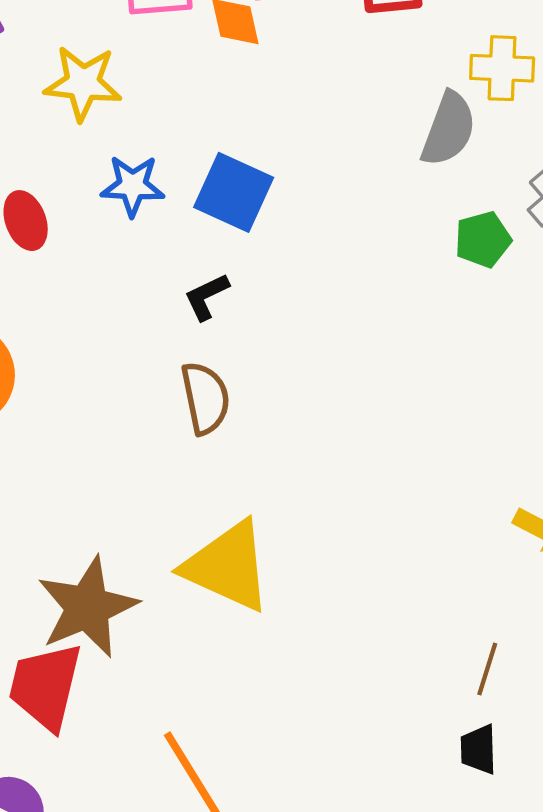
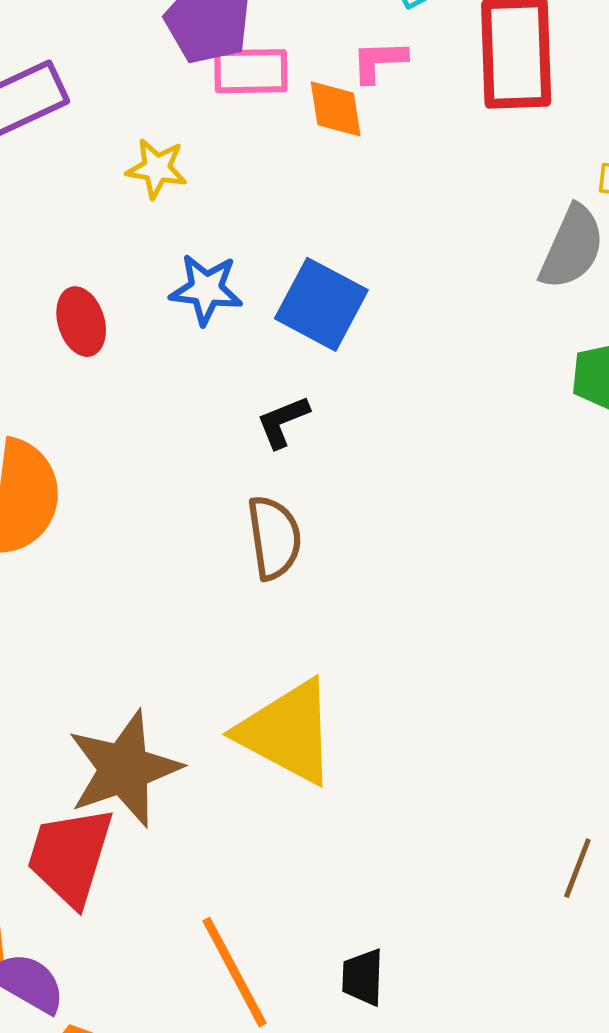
yellow star: (83, 83) -> (157, 168), size x0.7
black trapezoid: (479, 749) -> (363, 977), moved

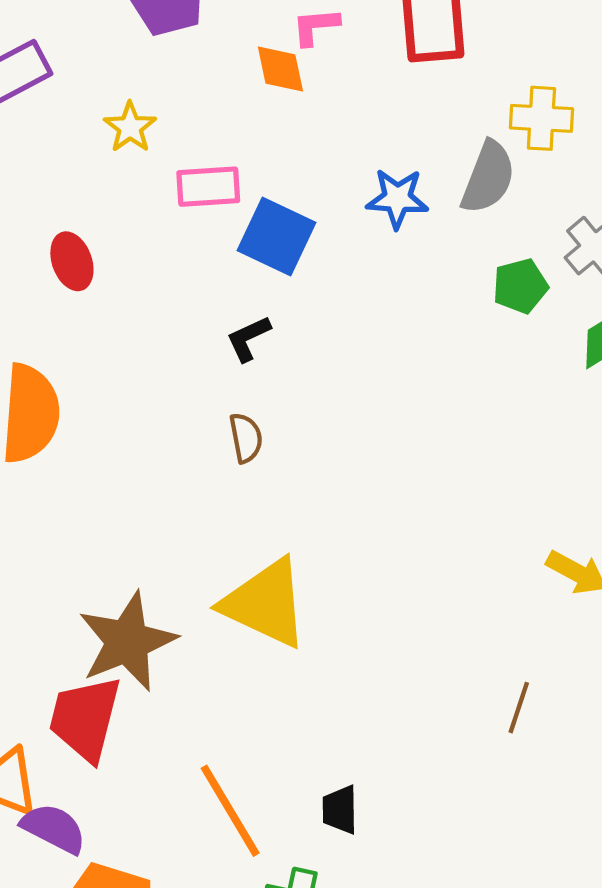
pink rectangle: (251, 71) -> (208, 187), moved
yellow star: (157, 168) -> (130, 127), turned 30
blue star: (206, 289) -> (397, 198), moved
brown semicircle: (274, 538) -> (246, 438), size x0.7

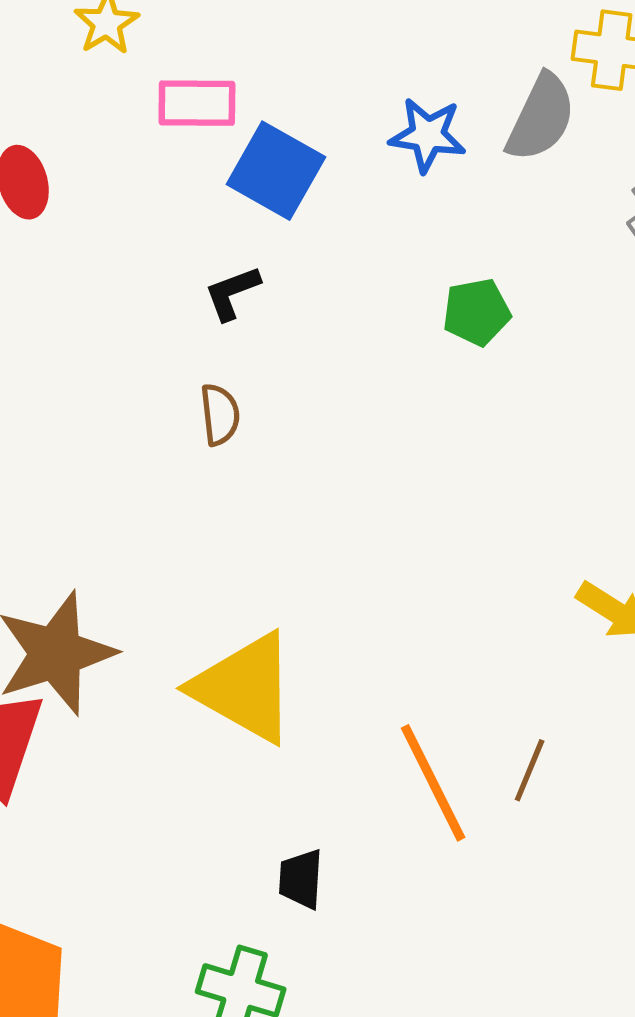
green pentagon: (520, 286) -> (477, 312), moved
yellow triangle: (265, 603) -> (244, 688), moved
orange line: (230, 811) -> (433, 783), moved

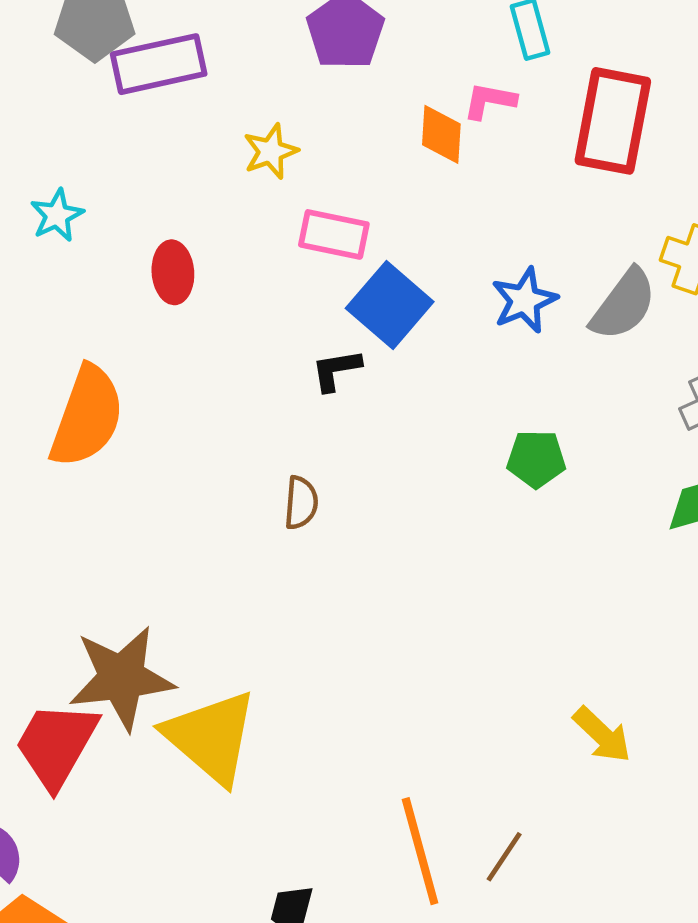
blue star: (428, 135) -> (524, 300), turned 30
black L-shape: (232, 293) -> (336, 370), moved
yellow triangle: (244, 688) -> (211, 737), moved

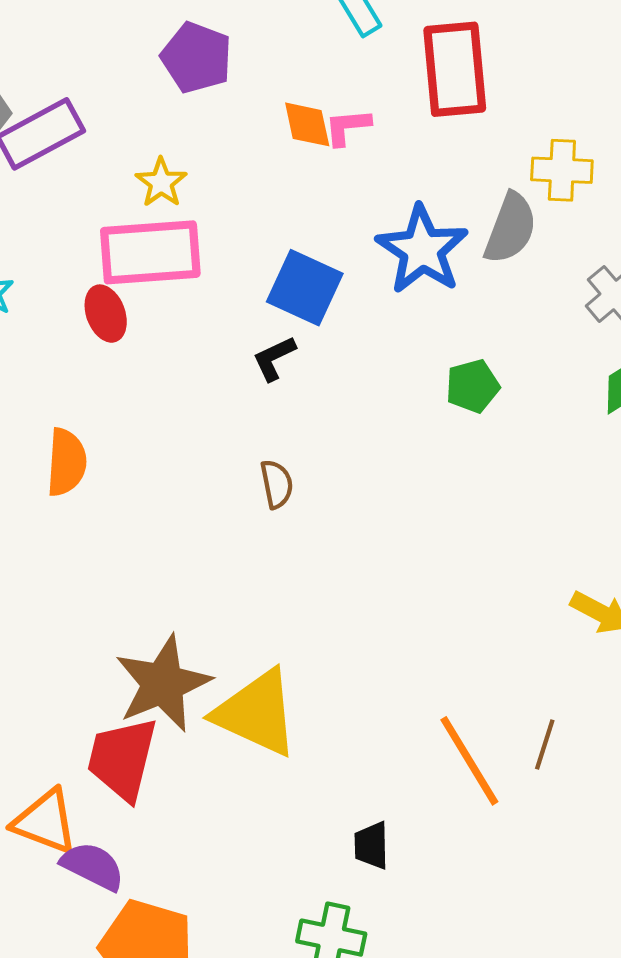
pink L-shape: (489, 101) -> (348, 127), moved
pink rectangle: (334, 234) -> (150, 252), moved, size x1.6
blue star: (524, 300) -> (422, 250), size x1.5
orange semicircle: (87, 417) -> (66, 462), size x0.7

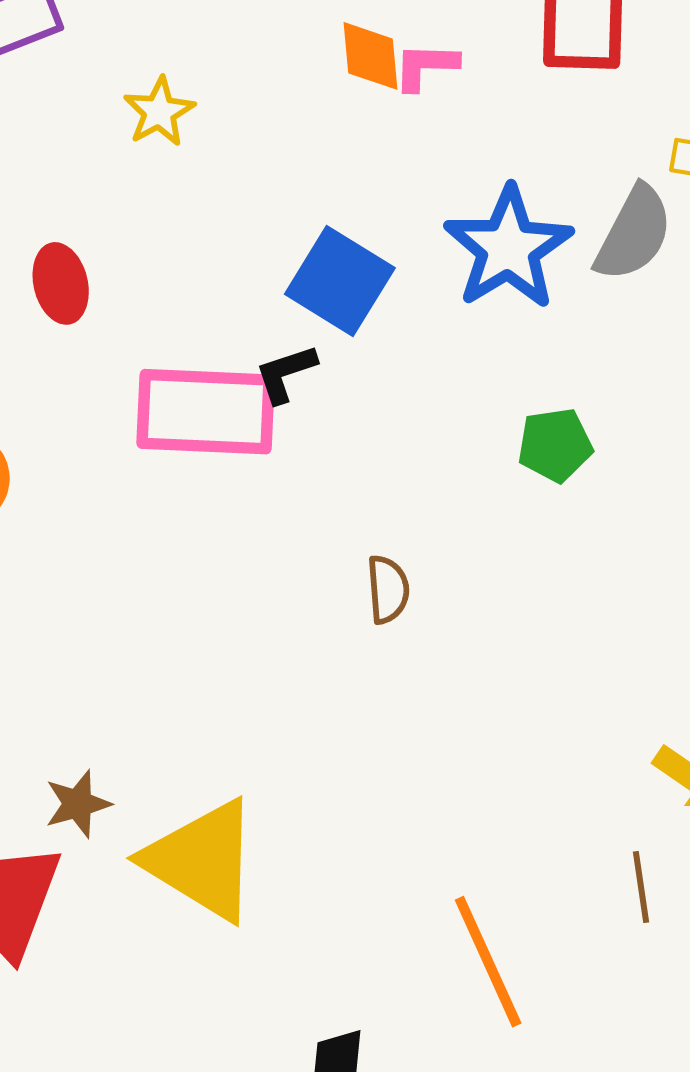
pink rectangle: (150, 252) -> (206, 412), moved
brown semicircle: (277, 484) -> (388, 589), moved
brown star: (163, 684) -> (78, 804), size x0.5
brown line: (545, 745) -> (641, 887), moved, turned -33

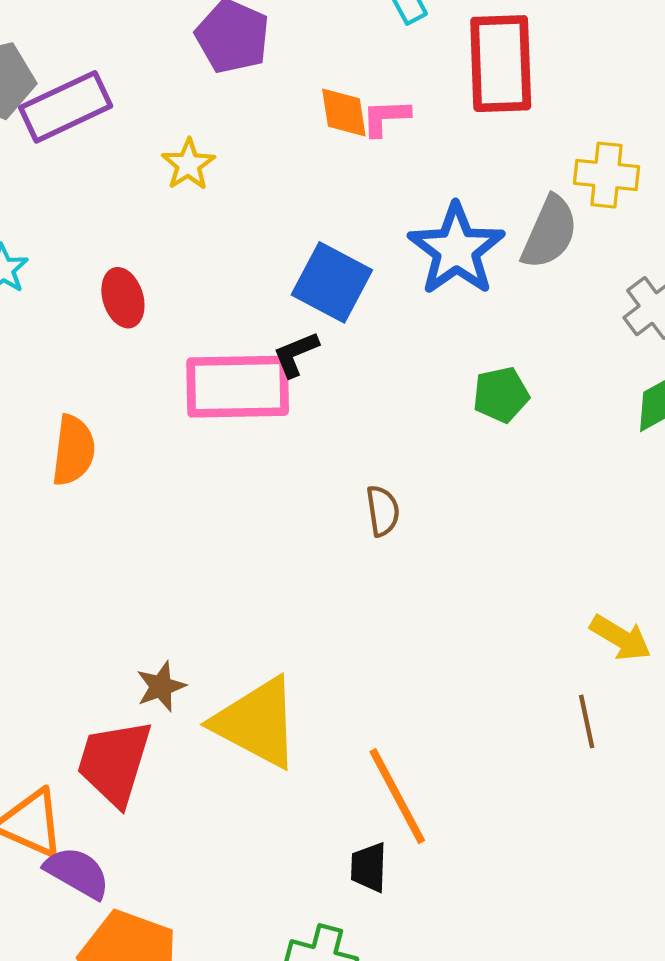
orange line: (488, 962) -> (397, 796), moved

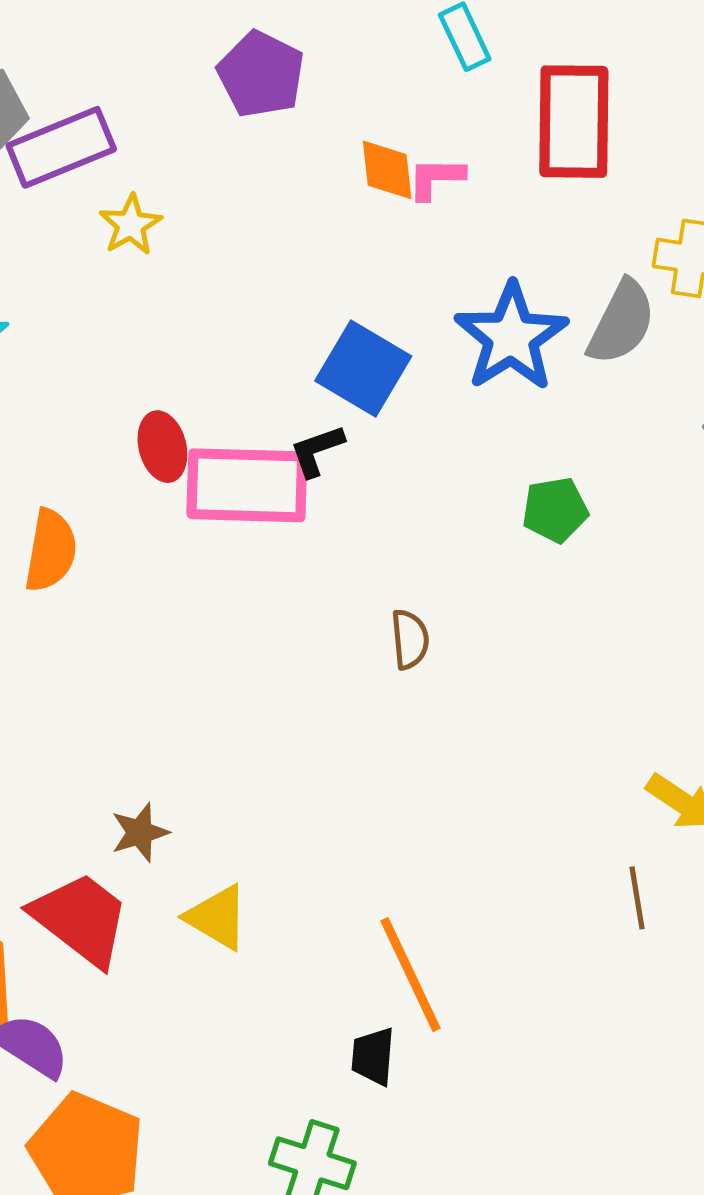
yellow star: (188, 164) -> (131, 225), moved
red ellipse: (123, 298) -> (162, 447), moved
yellow triangle: (257, 723) -> (217, 917), moved, size x0.6
red trapezoid: (114, 763) -> (81, 919), turned 108

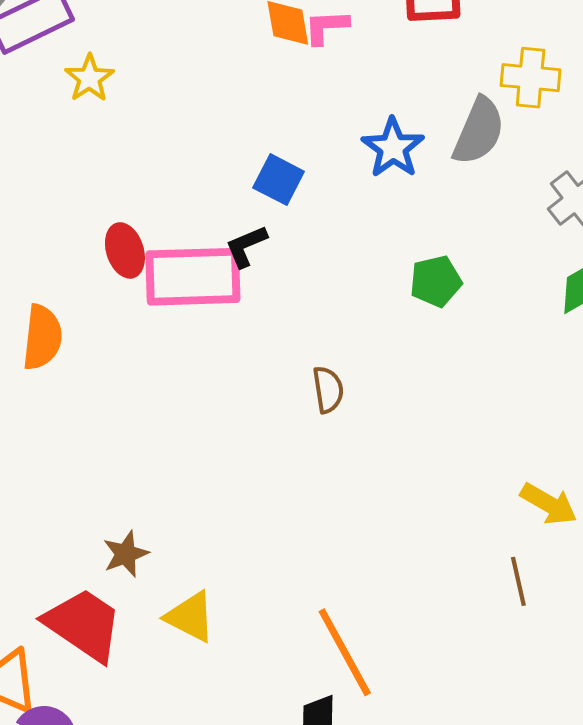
blue star: (511, 337) -> (393, 148), size x0.7
blue square: (363, 368) -> (279, 180), size x0.7

